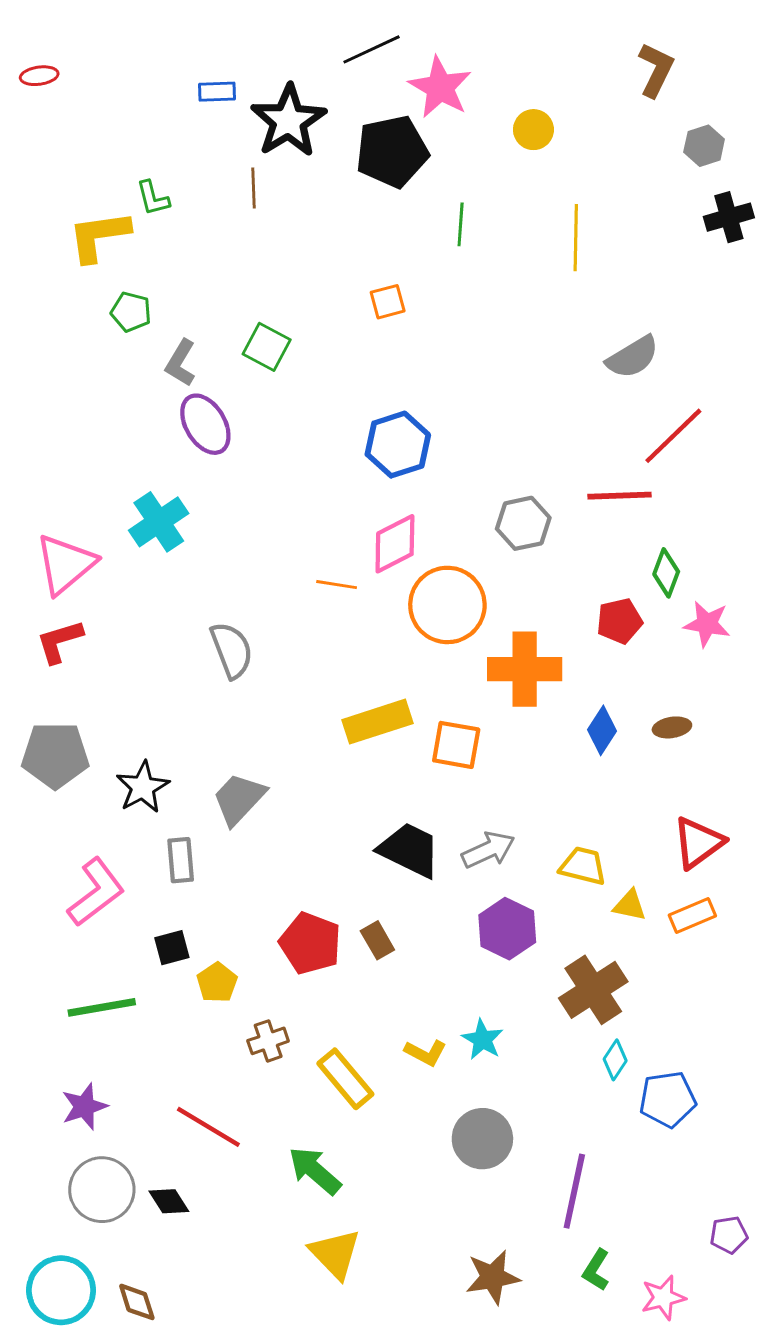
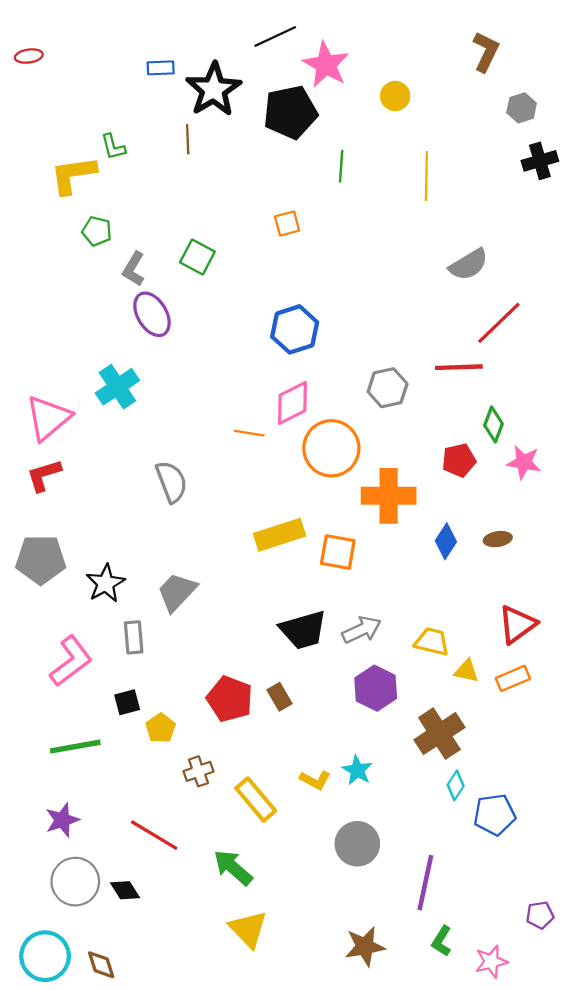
black trapezoid: (410, 850) -> (303, 630), turned 138

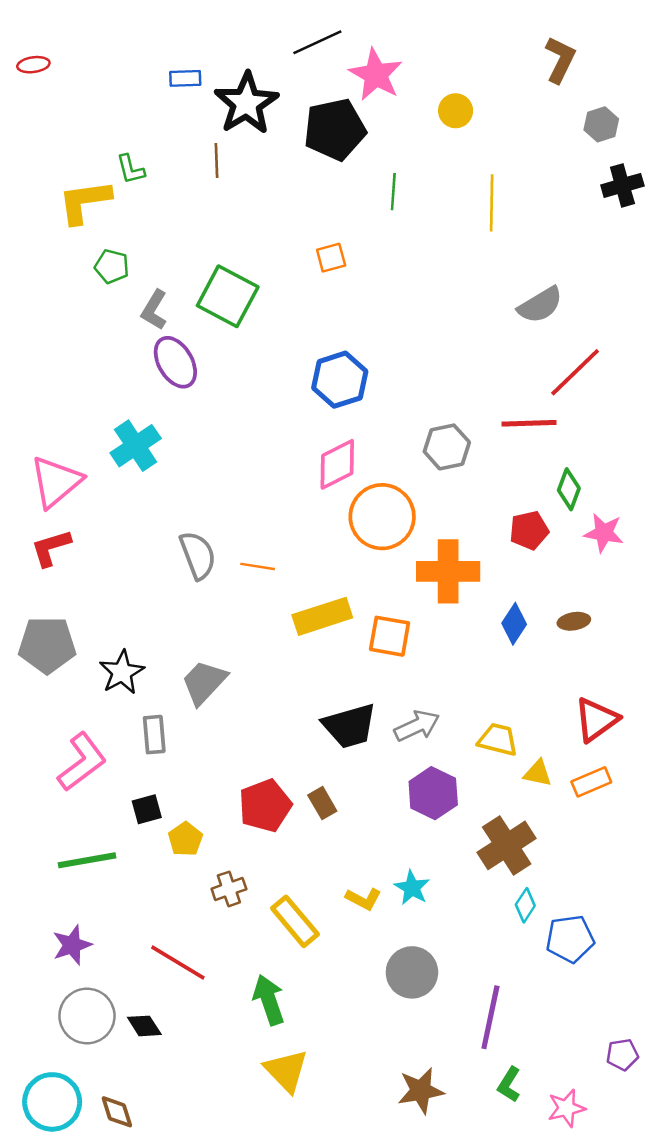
green square: (197, 257) -> (228, 296), size x1.5
orange line: (249, 433) -> (258, 566), moved
red pentagon: (230, 699) -> (265, 806), turned 30
green arrow: (233, 868) -> (269, 1000), turned 30

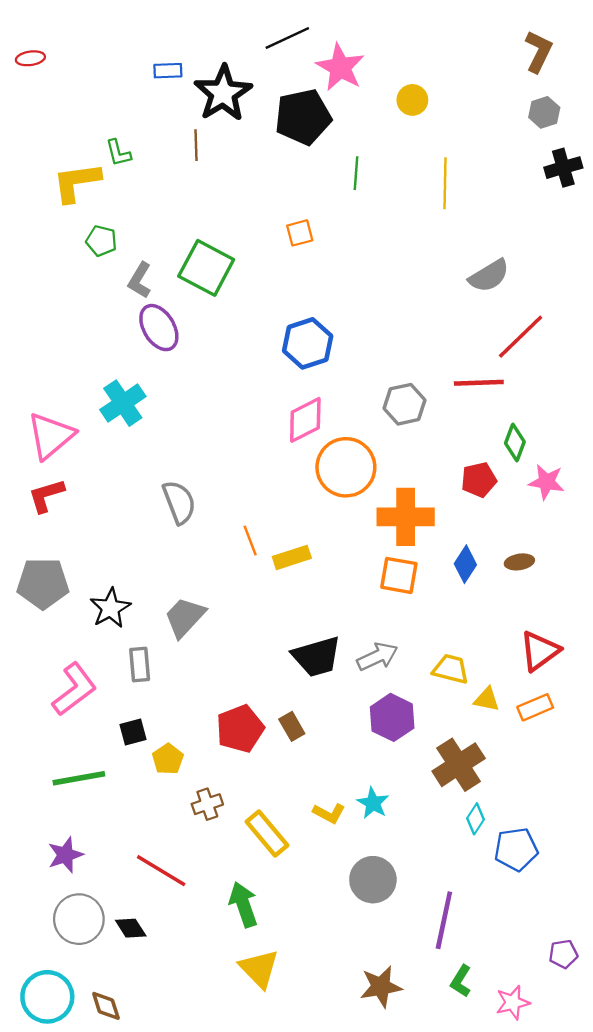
brown L-shape: (560, 60) -> (539, 52), moved
orange line: (258, 566) -> (250, 541), moved, turned 60
yellow rectangle: (322, 616) -> (292, 557), size x0.7
orange square: (390, 636) -> (399, 575), moved

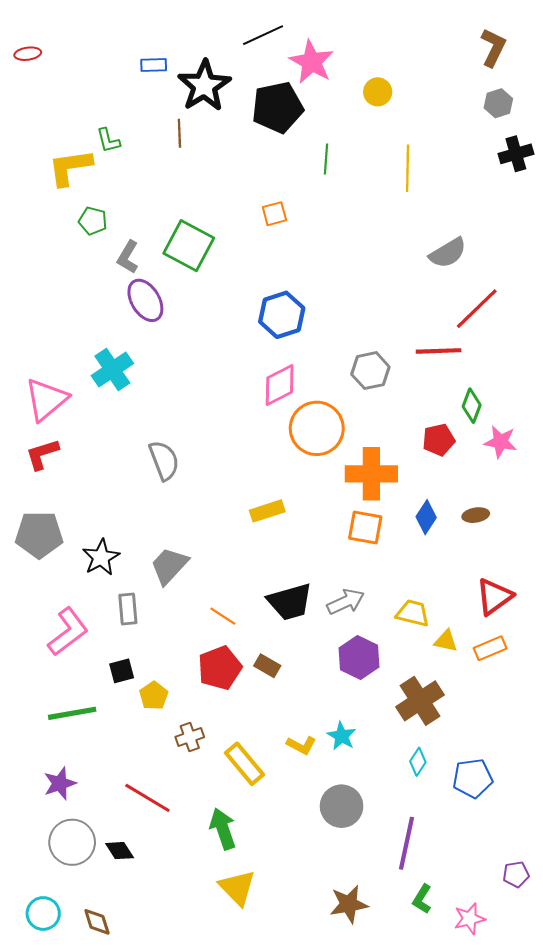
orange line: (250, 541) -> (223, 616), moved, turned -36
brown rectangle: (292, 726) -> (267, 666), turned -30
cyan diamond: (475, 819) -> (418, 762), moved
cyan circle: (47, 997) -> (43, 914), size x0.7

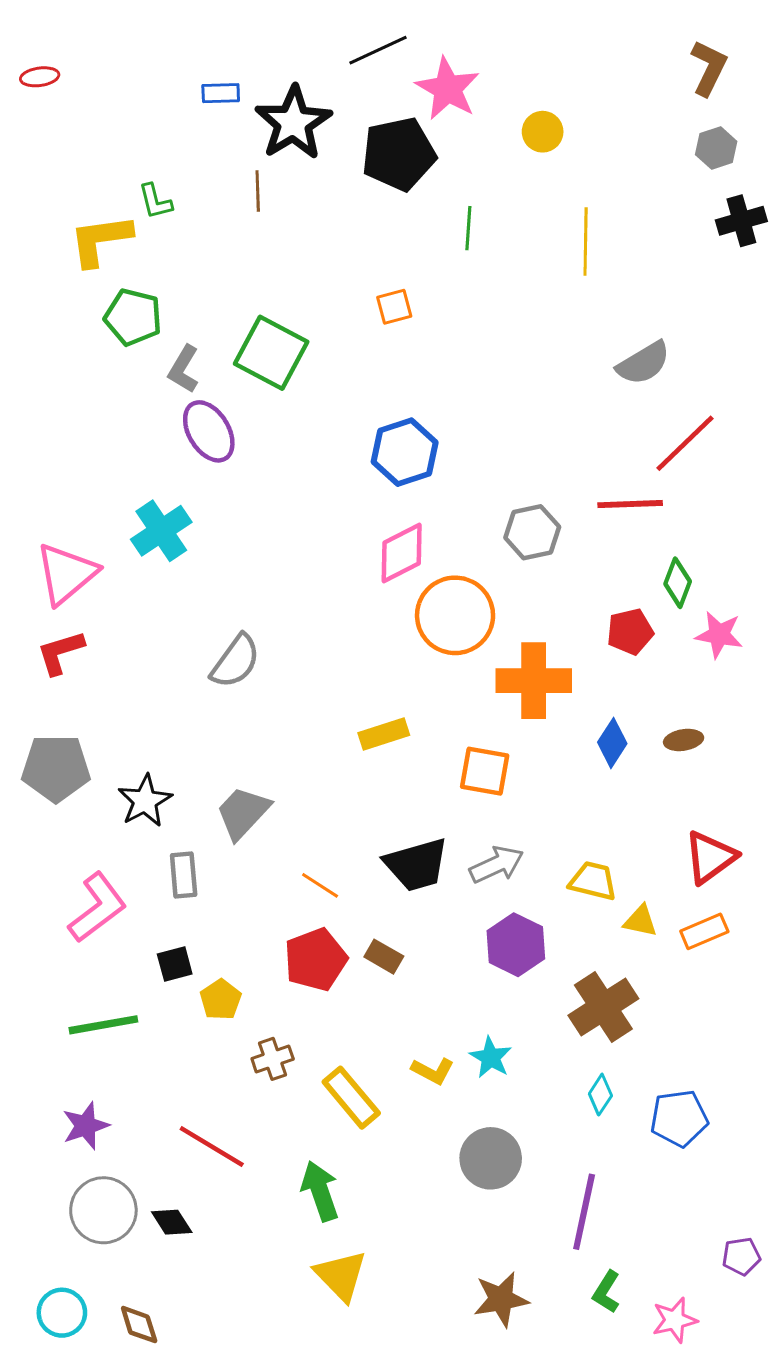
green pentagon: (93, 221) -> (133, 317), size x1.4
gray semicircle: (164, 460) -> (235, 661), turned 57
orange square: (365, 527) -> (485, 771), moved

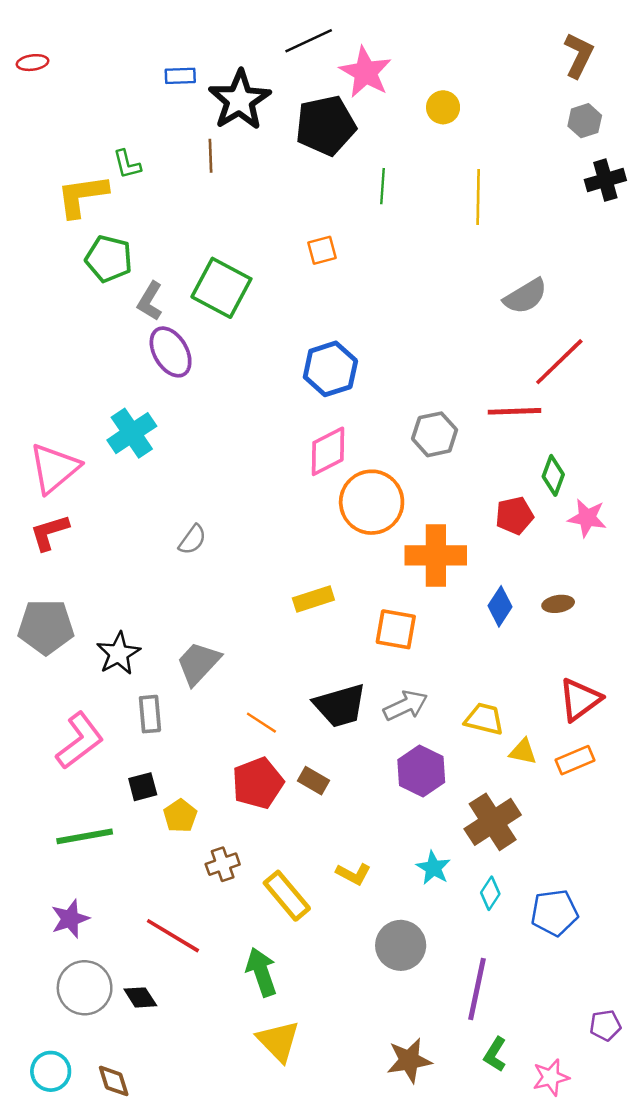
gray semicircle: (235, 661) -> (192, 540), size x0.7
cyan star: (491, 1057) -> (433, 868), moved

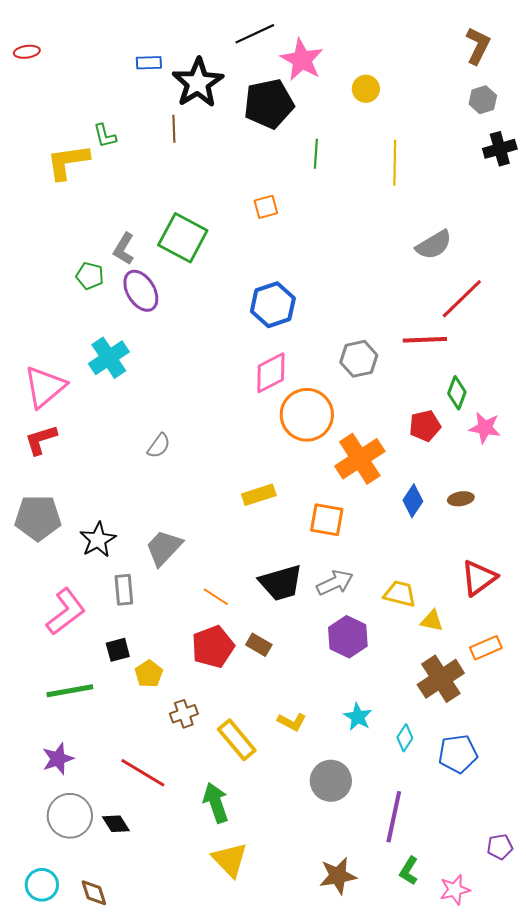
green pentagon: (109, 259) -> (90, 276), moved, size x0.7
orange cross: (436, 555) -> (360, 459), turned -33
orange rectangle: (575, 760) -> (486, 648), moved
brown cross: (493, 822) -> (441, 679), moved

